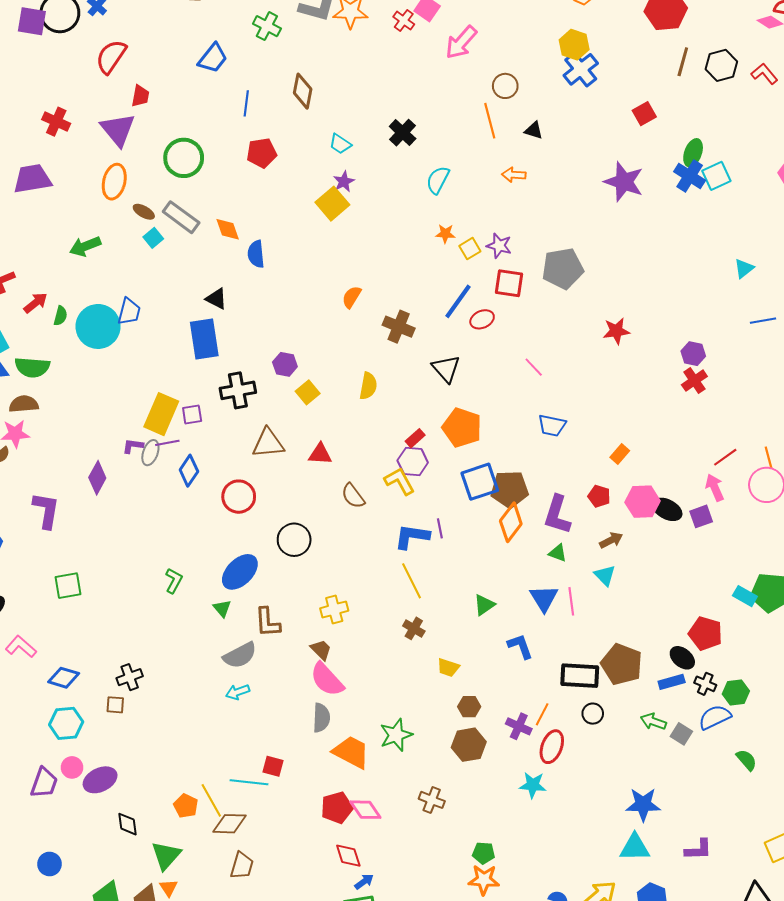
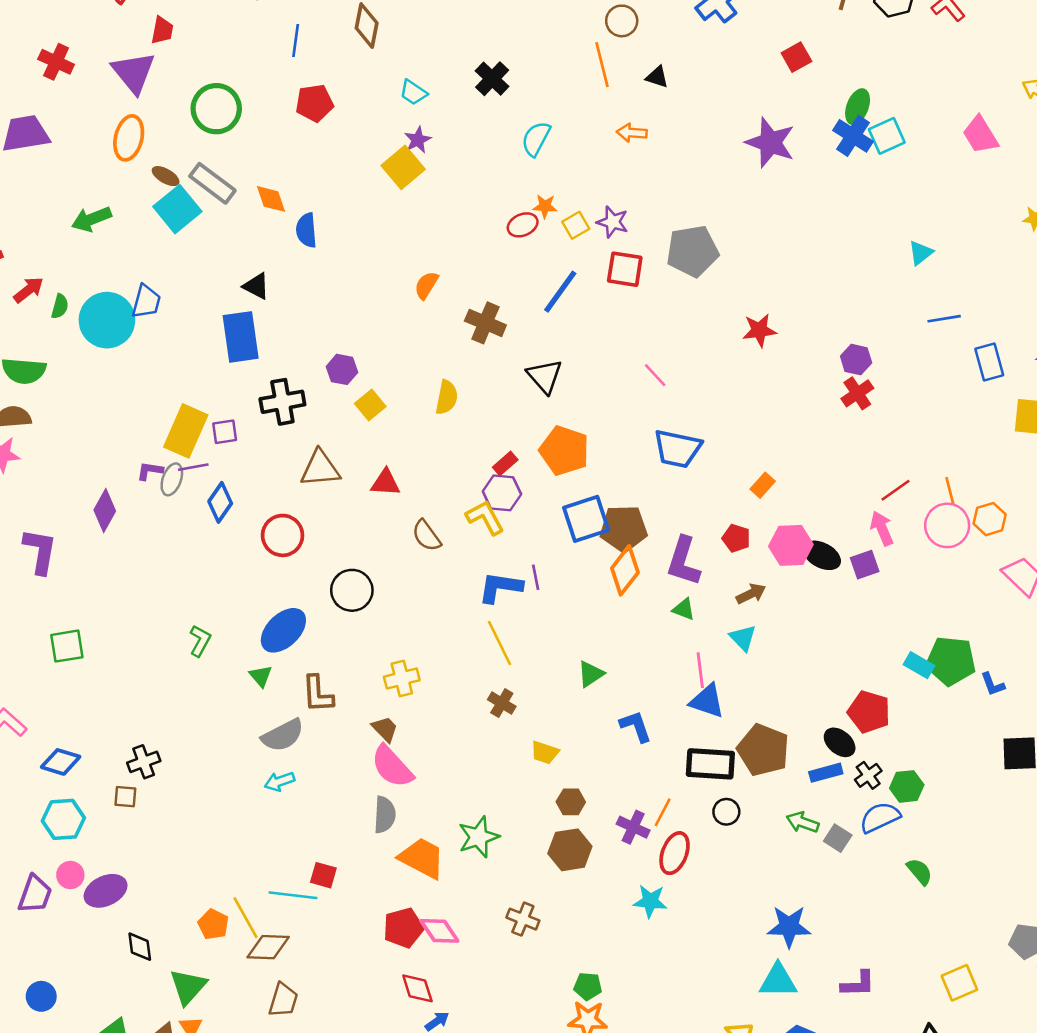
cyan square: (153, 238) -> (177, 209), size x1.8
red ellipse: (482, 319) -> (523, 225), moved
blue trapezoid: (552, 425) -> (677, 449), size x1.4
blue triangle: (544, 598) -> (707, 701), moved, turned -40
black cross: (705, 684) -> (868, 775), turned 30

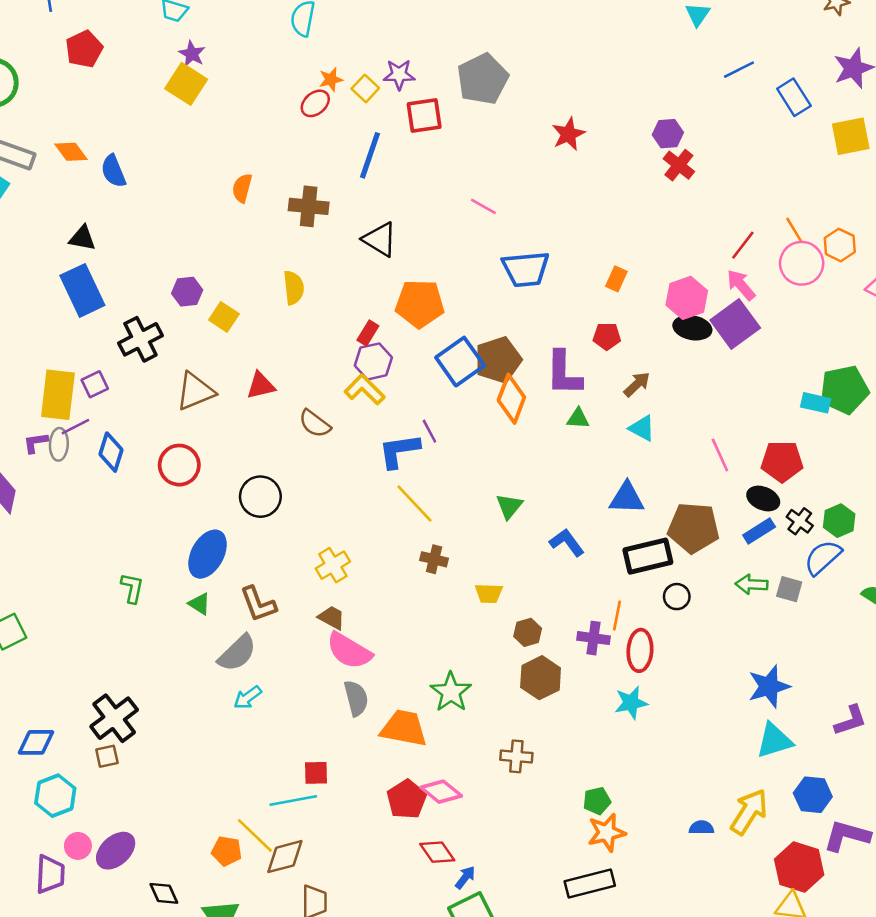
pink hexagon: (791, 545) -> (687, 298), moved
purple square: (865, 565) -> (735, 324), size x1.6
pink line: (700, 670) -> (720, 455), moved
black cross: (144, 762) -> (114, 718), size x1.5

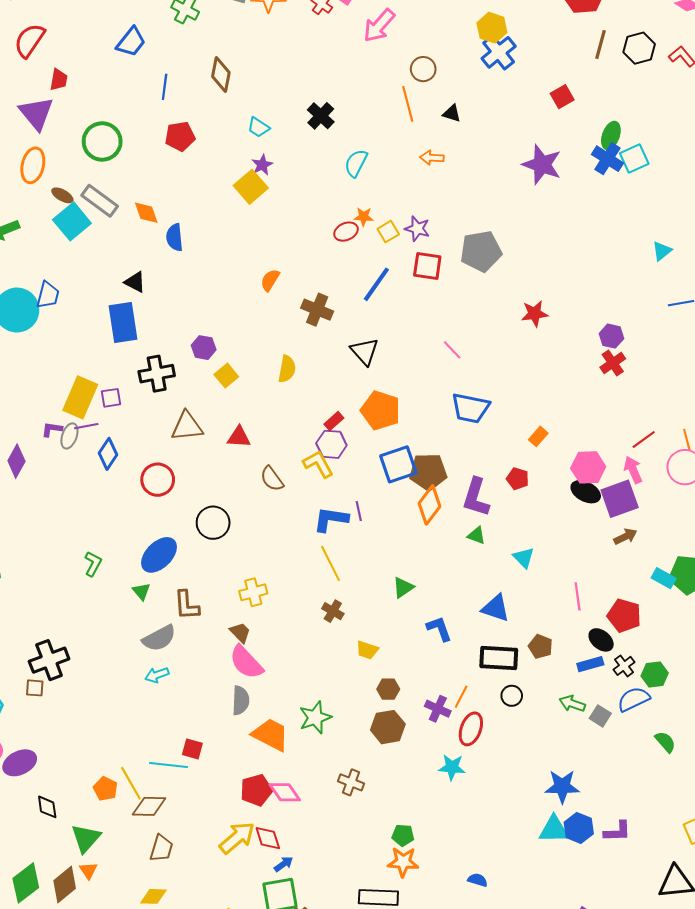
brown arrow: (637, 384) -> (625, 537), moved
brown pentagon: (694, 528) -> (540, 647), size x0.6
blue hexagon: (813, 795) -> (579, 828), moved
yellow arrow: (749, 812) -> (237, 838), moved

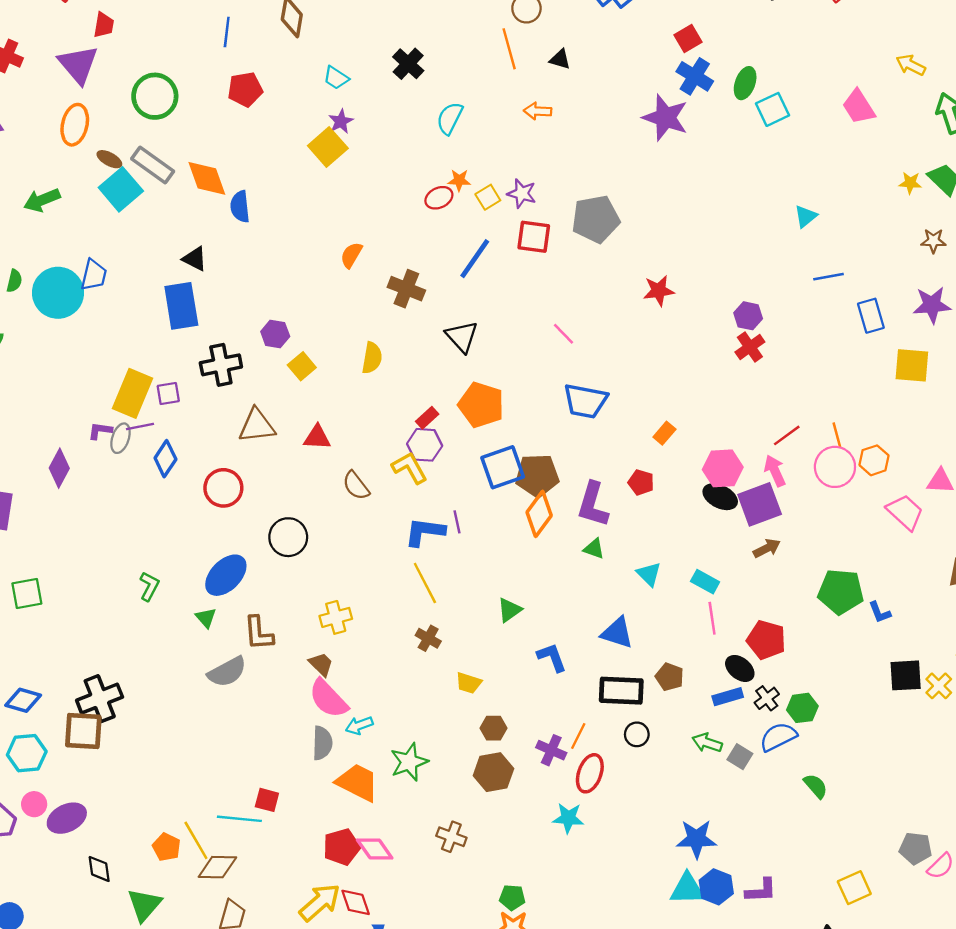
blue cross: (608, 159) -> (695, 76), moved
orange diamond: (146, 213) -> (207, 178), size x1.4
cyan rectangle: (664, 578) -> (705, 582), moved
cyan arrow: (157, 675) -> (359, 725), moved
brown square: (35, 688) -> (83, 731), size x1.8

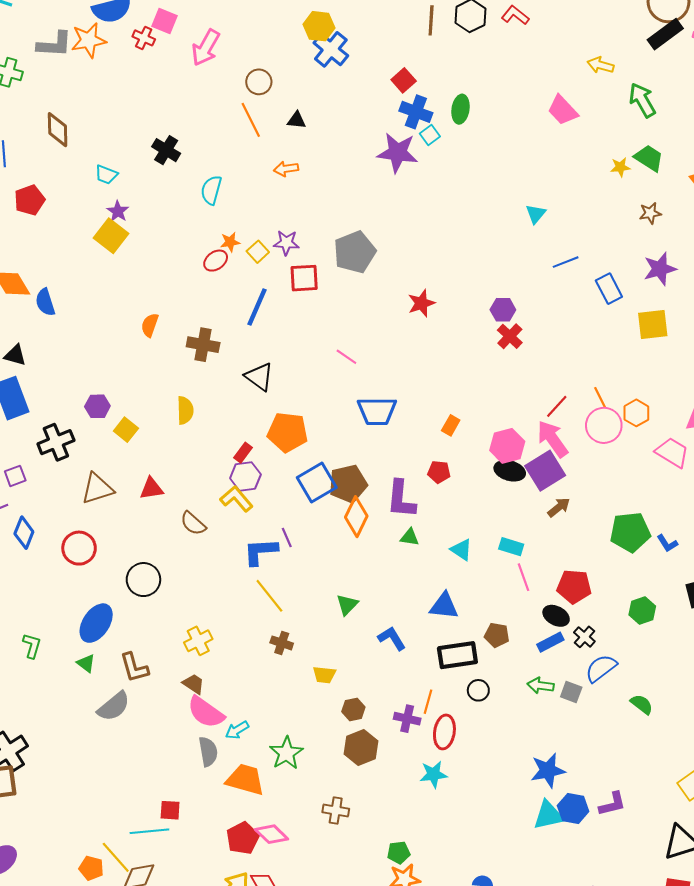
cyan square: (772, 109) -> (430, 135), moved, size x0.7
pink arrow: (775, 471) -> (553, 439), size x1.4
green hexagon: (802, 708) -> (642, 611), moved

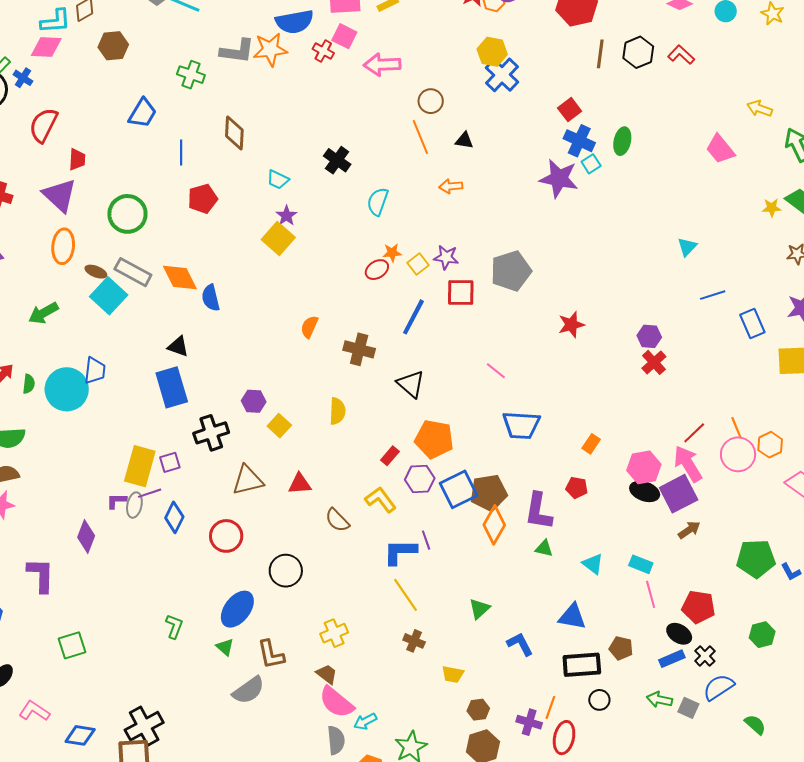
pink arrow: (206, 48) -> (382, 65), turned 54
purple hexagon: (245, 476) -> (420, 479), moved

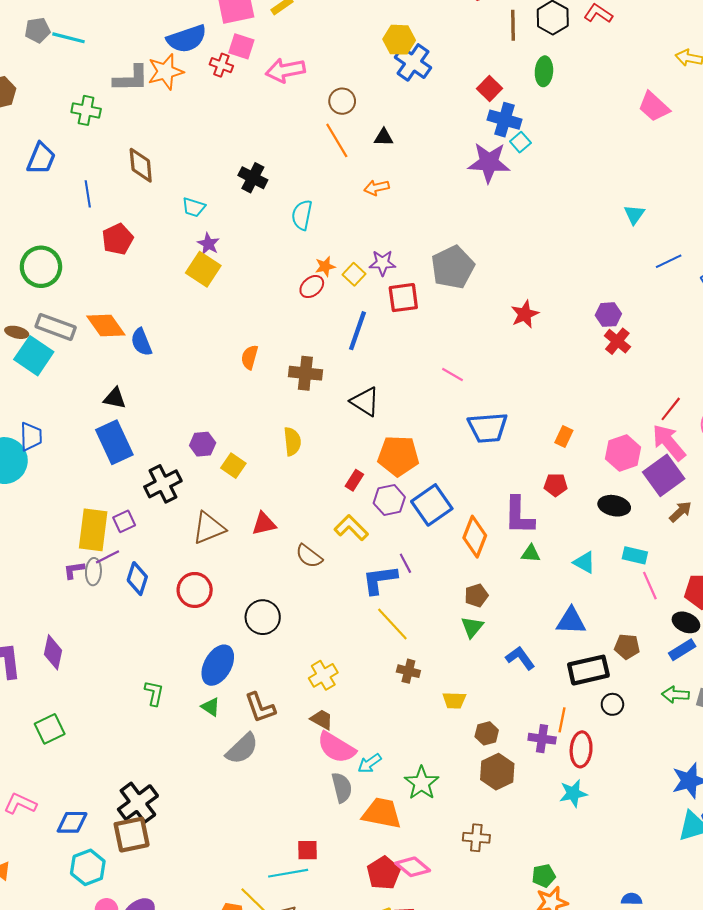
green ellipse: (622, 141) -> (544, 71), moved
black ellipse: (645, 491) -> (614, 506), moved
brown pentagon: (489, 493) -> (476, 595), moved, size x0.6
purple diamond: (86, 537) -> (53, 652), moved

